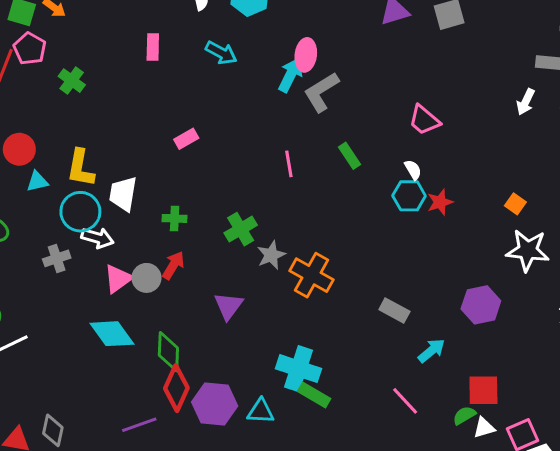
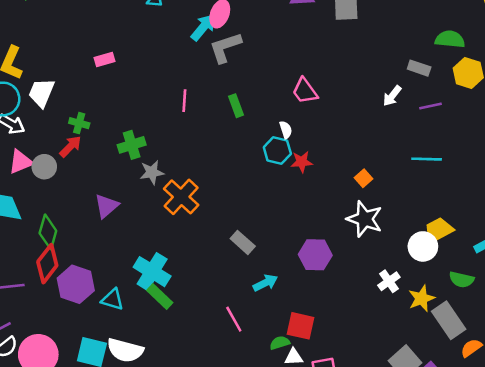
red arrow: (173, 265) -> (70, 146), moved

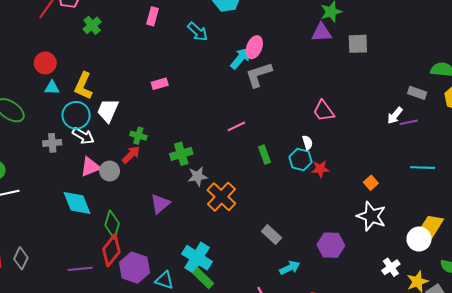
pink line: (184, 101) -> (236, 126), moved, turned 60
green rectangle: (236, 106) -> (265, 155), moved
purple line: (431, 106) -> (409, 122), moved
yellow trapezoid: (439, 230) -> (432, 226), turned -30

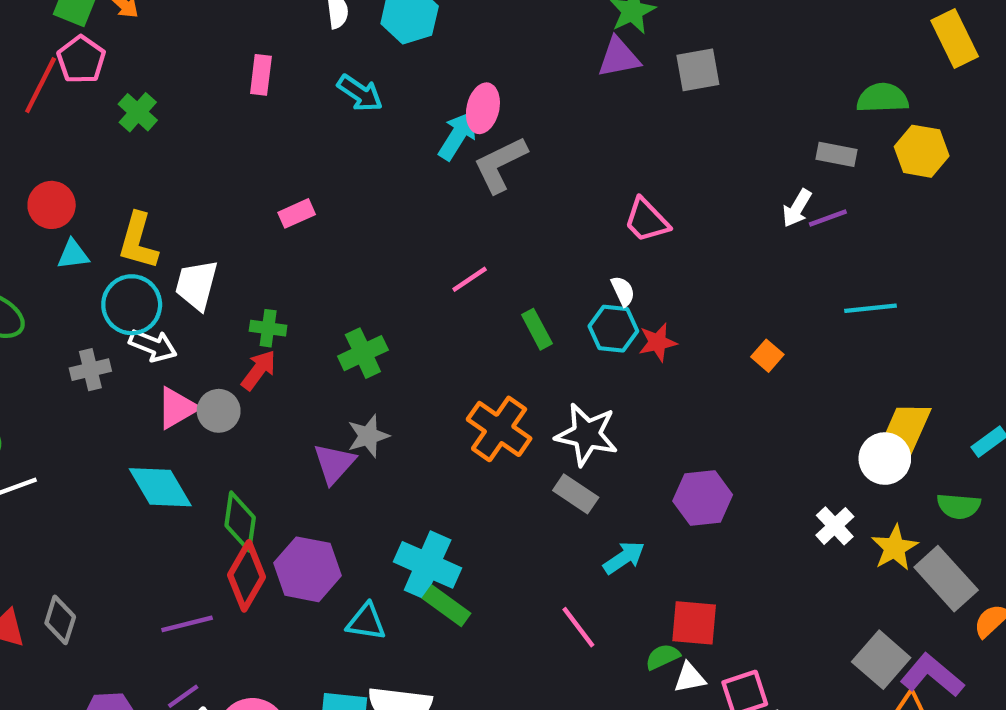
gray star: (198, 176) -> (368, 436), moved
orange cross: (221, 197) -> (499, 429), moved
white star: (371, 216) -> (587, 434), moved
purple hexagon: (135, 268) -> (307, 569), moved

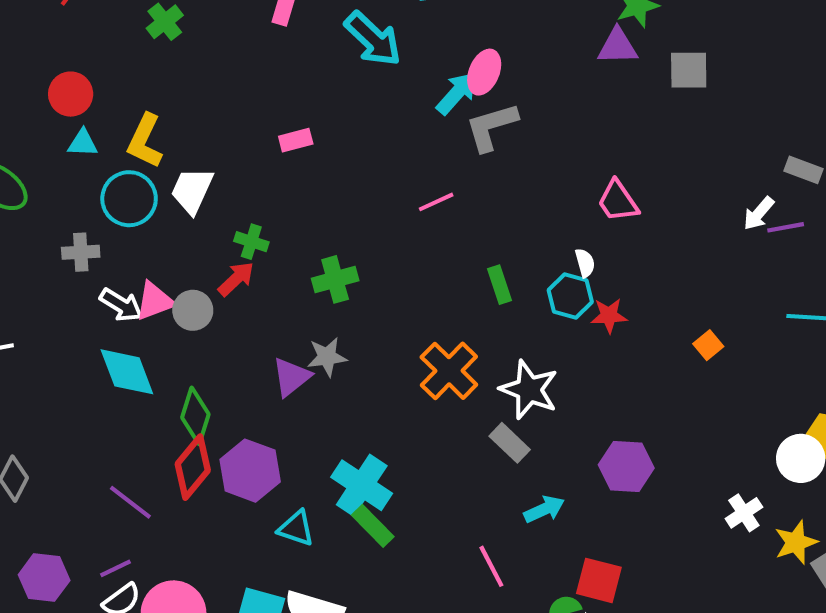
cyan arrow: (360, 93) -> (373, 39), size x1.4
pink line: (470, 279) -> (436, 202), moved
white arrow: (153, 345) -> (121, 305), moved
purple line: (187, 624) -> (130, 502), turned 42

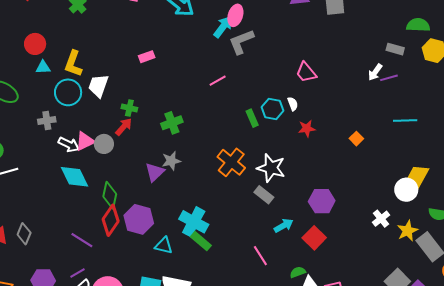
cyan hexagon: (570, 296) -> (273, 109), moved
red square: (599, 580) -> (314, 238), moved, turned 35

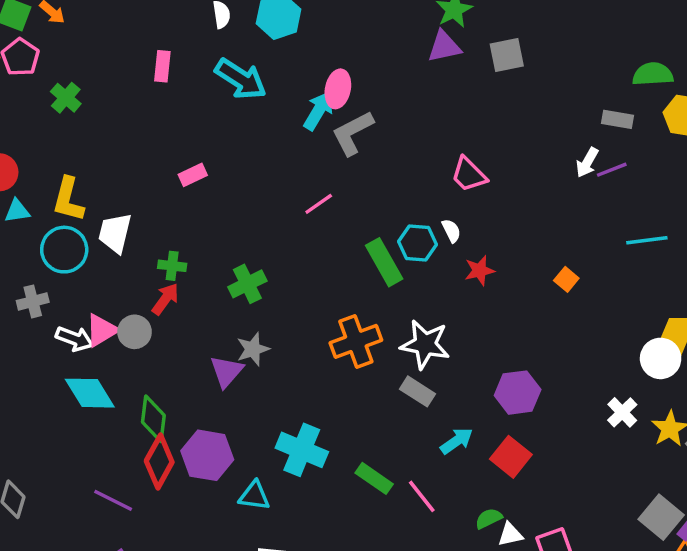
green rectangle: (252, 118) -> (384, 262), size x1.5
orange cross: (231, 162) -> (356, 341), turned 36
green rectangle: (201, 241) -> (374, 478), moved

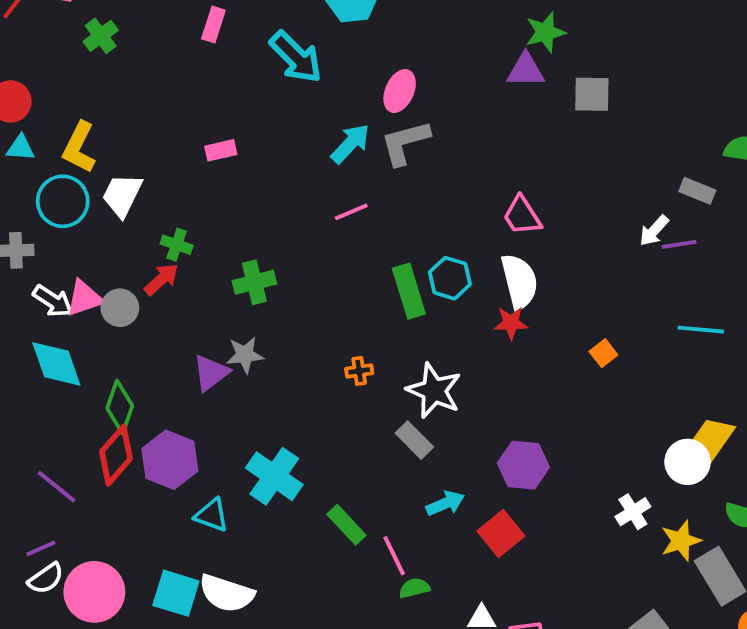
cyan arrow: (318, 111) -> (350, 144), moved
white semicircle: (451, 231) -> (519, 281), moved, size x2.0
orange cross: (356, 341) -> (359, 371), size x0.5
green semicircle: (489, 518) -> (414, 588), moved

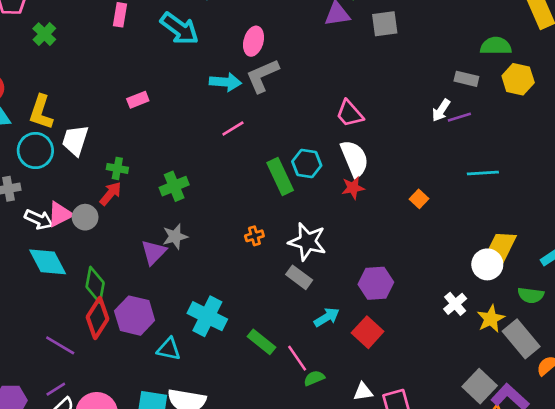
cyan arrow: (350, 144) -> (225, 82), turned 60

